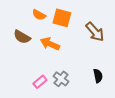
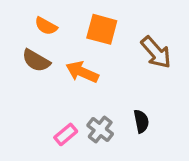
orange semicircle: (39, 15) -> (46, 26), moved
black semicircle: (98, 76) -> (141, 121), moved

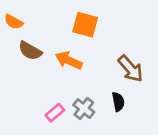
orange semicircle: (46, 26) -> (14, 22), moved
brown arrow: (156, 52) -> (131, 69), moved

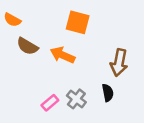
brown arrow: (131, 69) -> (119, 63), turned 52

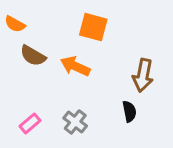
gray cross: (76, 99) -> (75, 122), moved
pink rectangle: (50, 103) -> (30, 123), moved

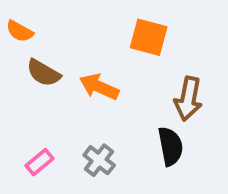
orange square: (93, 27) -> (149, 37), moved
black semicircle: (129, 111) -> (170, 146), size x1.4

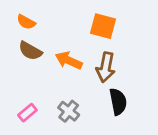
orange semicircle: (20, 31) -> (26, 22), moved
brown arrow: (188, 99) -> (106, 67), moved

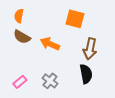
orange semicircle: (26, 22) -> (19, 16), turned 72
brown arrow: (106, 67) -> (90, 49), moved

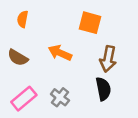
brown semicircle: (22, 37) -> (18, 58), moved
pink rectangle: (20, 82) -> (24, 99), size x1.5

